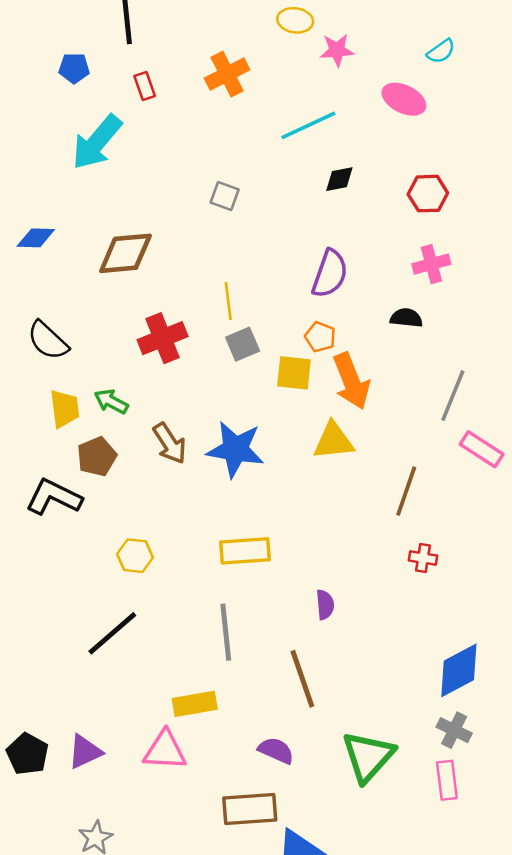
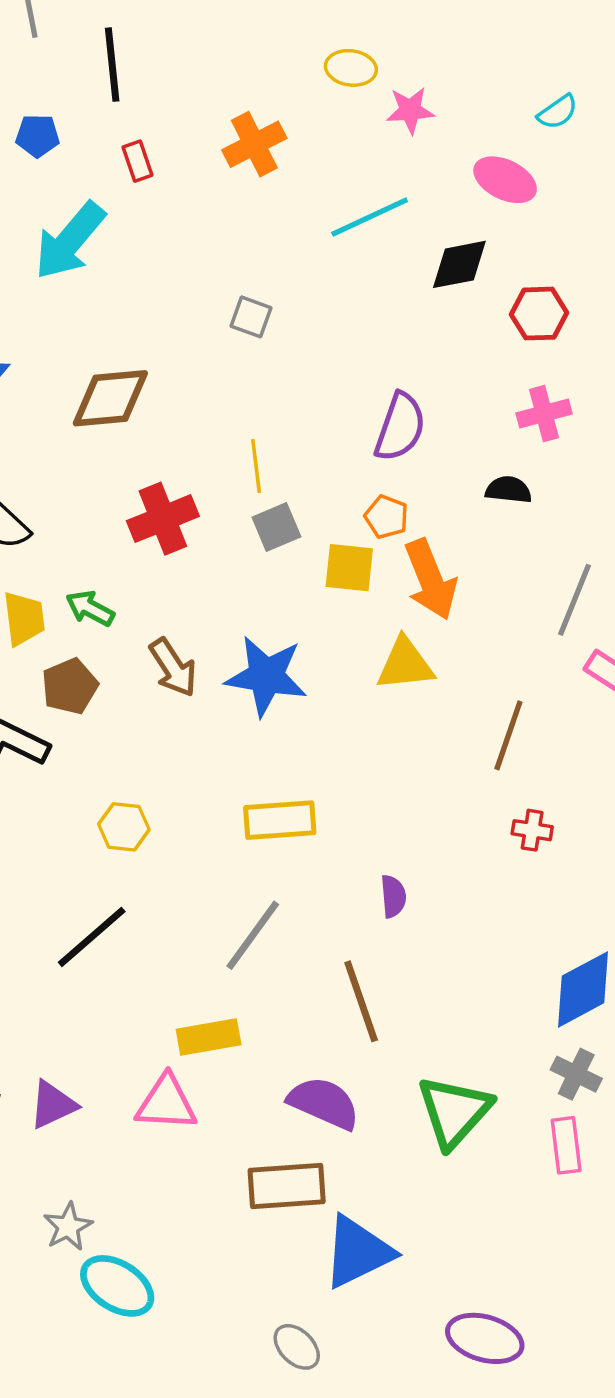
black diamond: (339, 179) -> (459, 264), moved, size x1.4
gray line: (226, 632) -> (253, 935), turned 42
purple semicircle: (276, 750) -> (324, 1103), size x1.4

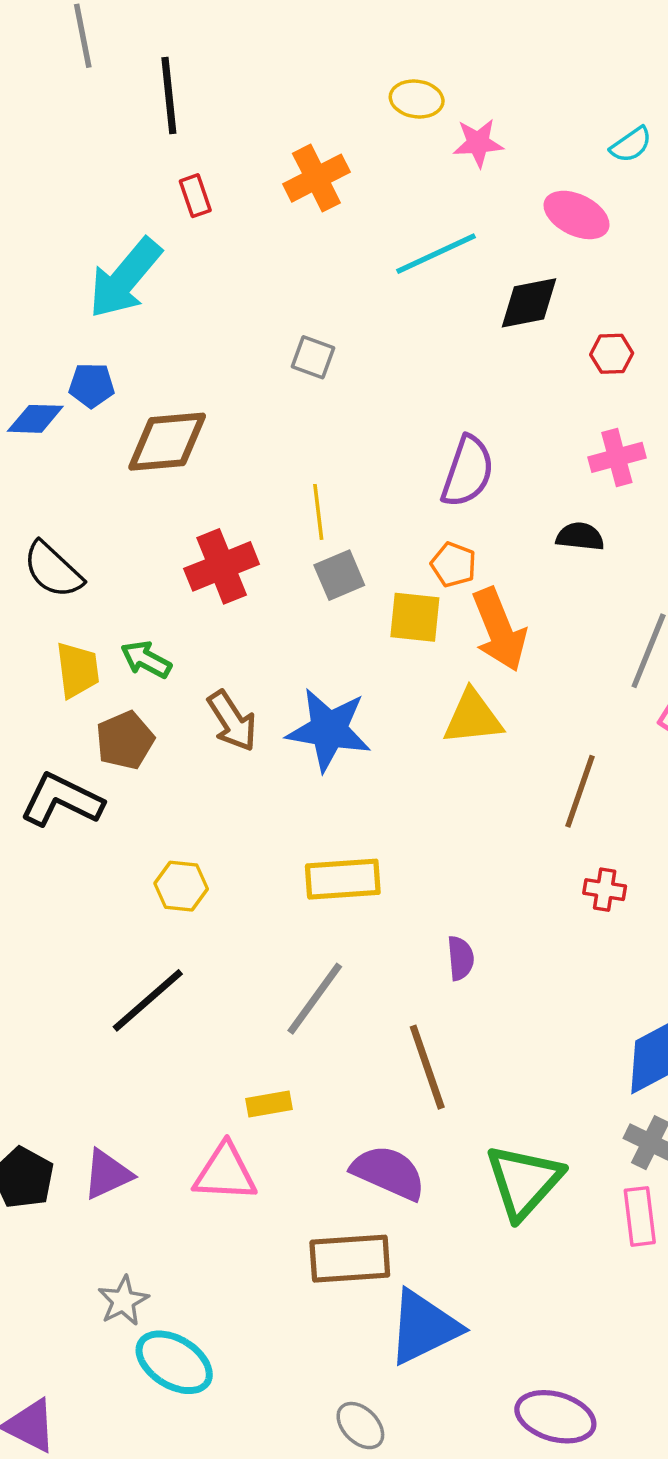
blue pentagon: (38, 136) -> (92, 385), moved
red hexagon: (539, 314) -> (612, 354), size x0.7
yellow rectangle: (209, 1037) -> (269, 1104), size x0.7

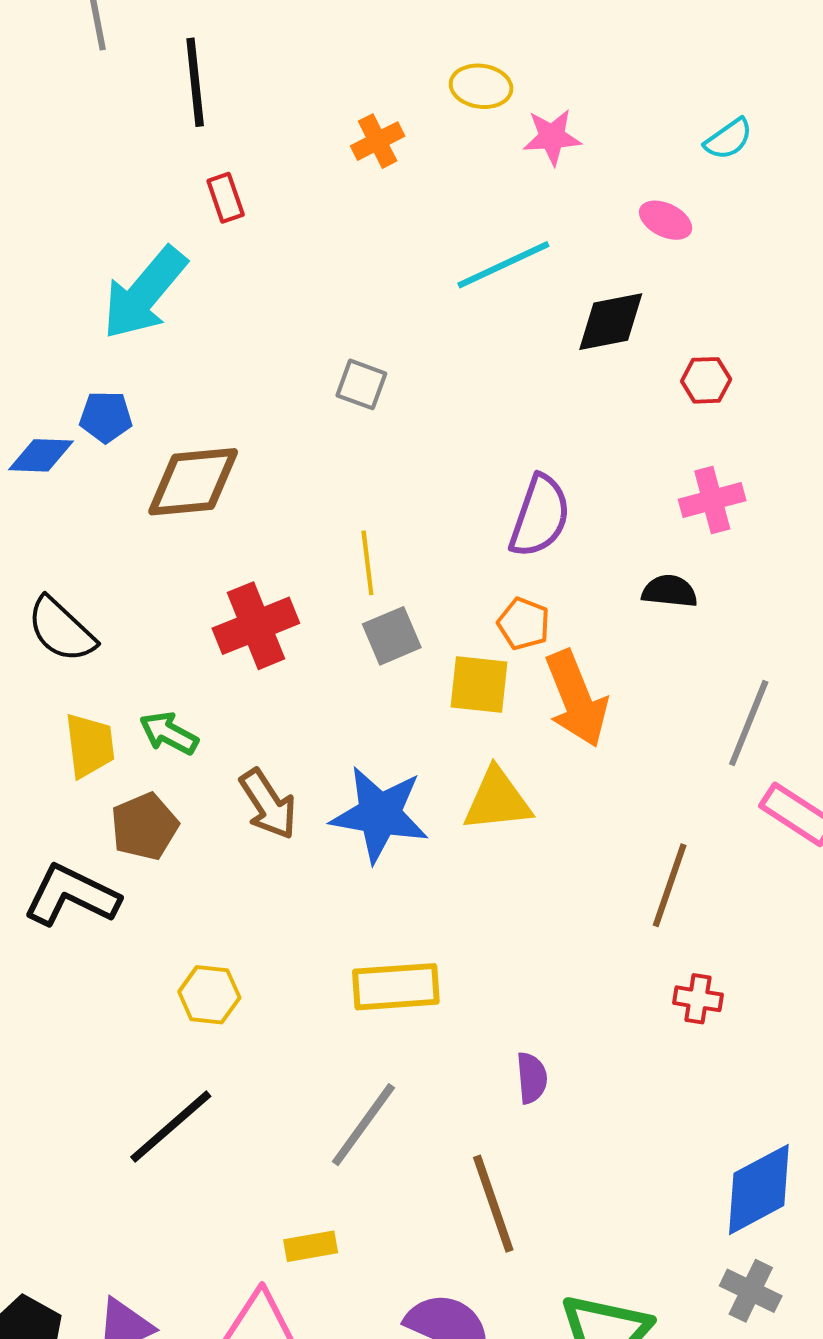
orange cross: (316, 178) -> (378, 141), moved, size x0.7
pink ellipse: (577, 215) -> (666, 220), size x0.7
yellow triangle: (473, 717) -> (497, 800), moved

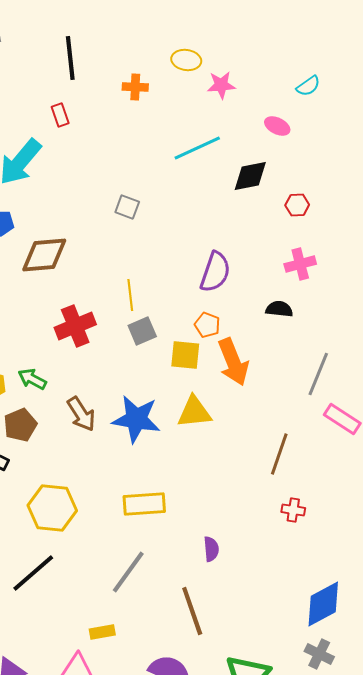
black line: (195, 82) -> (70, 58), moved
orange cross: (378, 141) -> (135, 87), turned 30
yellow hexagon: (209, 995) -> (52, 508), size x1.6

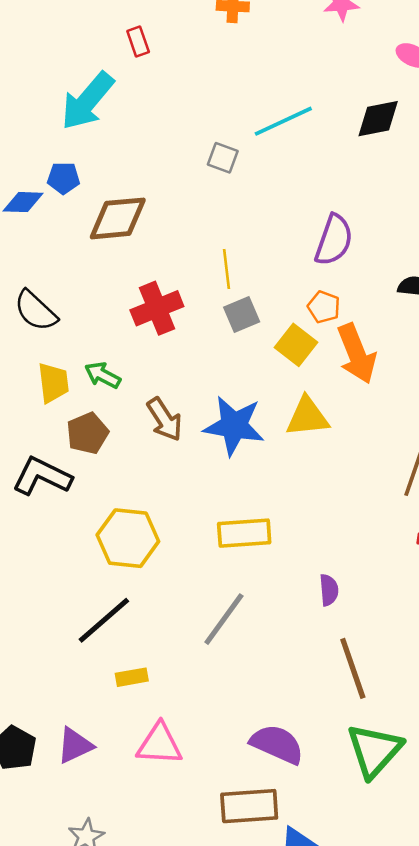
cyan line: (197, 148) -> (283, 121), moved
yellow square: (185, 355) -> (296, 345), turned 32
brown line: (192, 611) -> (353, 668), moved
yellow rectangle: (102, 632) -> (132, 677), moved

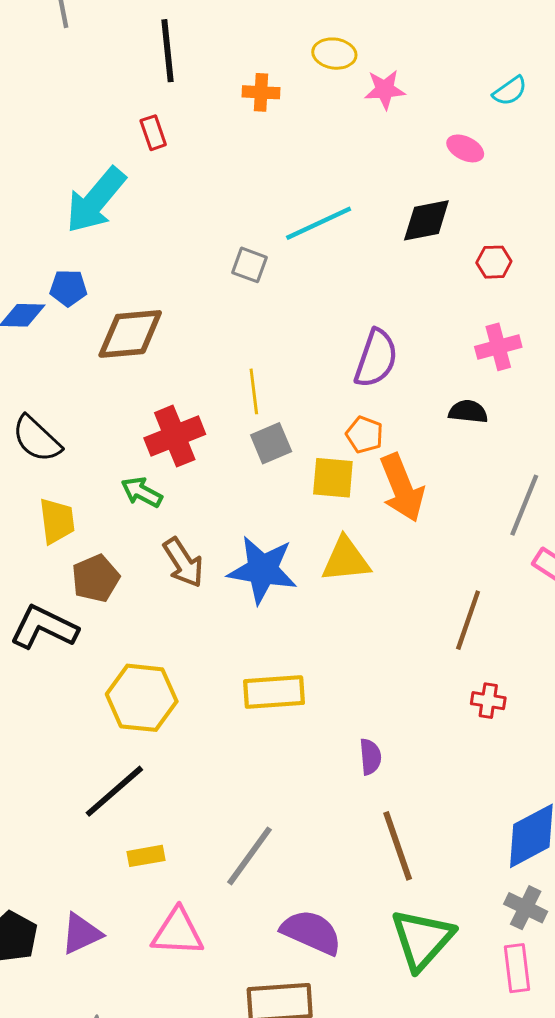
yellow square: (296, 345) -> (333, 478), turned -33
green arrow: (103, 375) -> (142, 492), moved
gray line: (224, 619) -> (250, 856), moved

